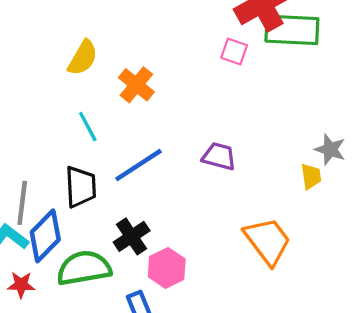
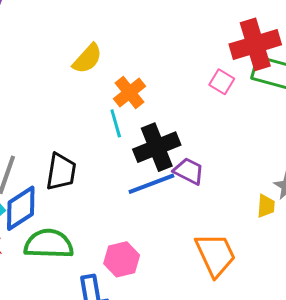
cyan line: (88, 127) -> (116, 123), moved
blue line: (138, 165) -> (151, 184), moved
black cross: (132, 236) -> (157, 147), moved, size x1.4

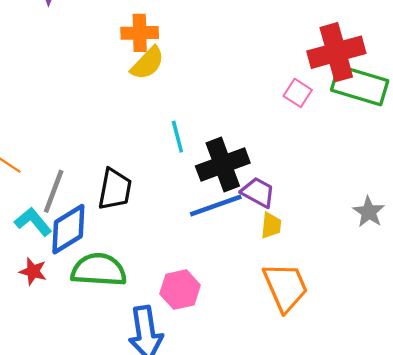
orange cross: (129, 92) -> (140, 33), moved, turned 36
yellow trapezoid: (266, 206) -> (271, 225), moved

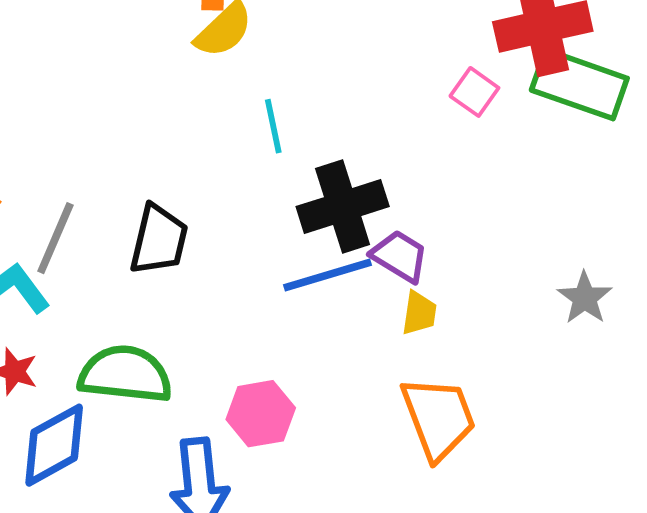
cyan line: (177, 137) -> (273, 126), moved
blue diamond: (68, 229) -> (54, 445), moved

